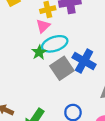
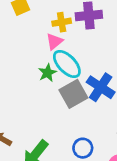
cyan ellipse: (55, 44) -> (67, 64), turned 60

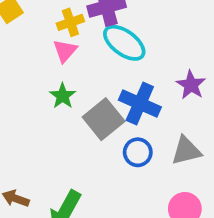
cyan ellipse: (67, 64) -> (124, 43), moved
blue circle: (83, 148) -> (138, 152), moved

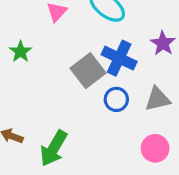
green star: (63, 96) -> (21, 52), moved

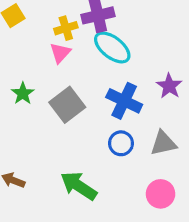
gray square: (88, 71) -> (67, 105), moved
green arrow: (54, 148) -> (79, 186), moved, turned 93

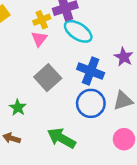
green star: (23, 93) -> (18, 108), moved
blue circle: (121, 143) -> (91, 103), size x1.5

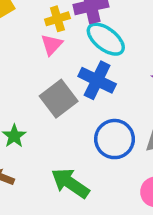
blue cross: (91, 71) -> (97, 80), moved

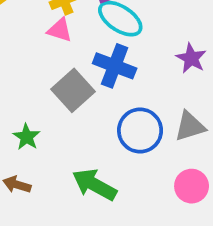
pink triangle: (52, 45) -> (60, 30), turned -50

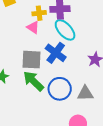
gray square: (73, 90) -> (32, 60), turned 30
green arrow: (94, 185) -> (34, 81), moved

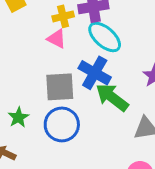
green arrow: (34, 81) -> (112, 97), moved
blue circle: (60, 89) -> (62, 124), moved

